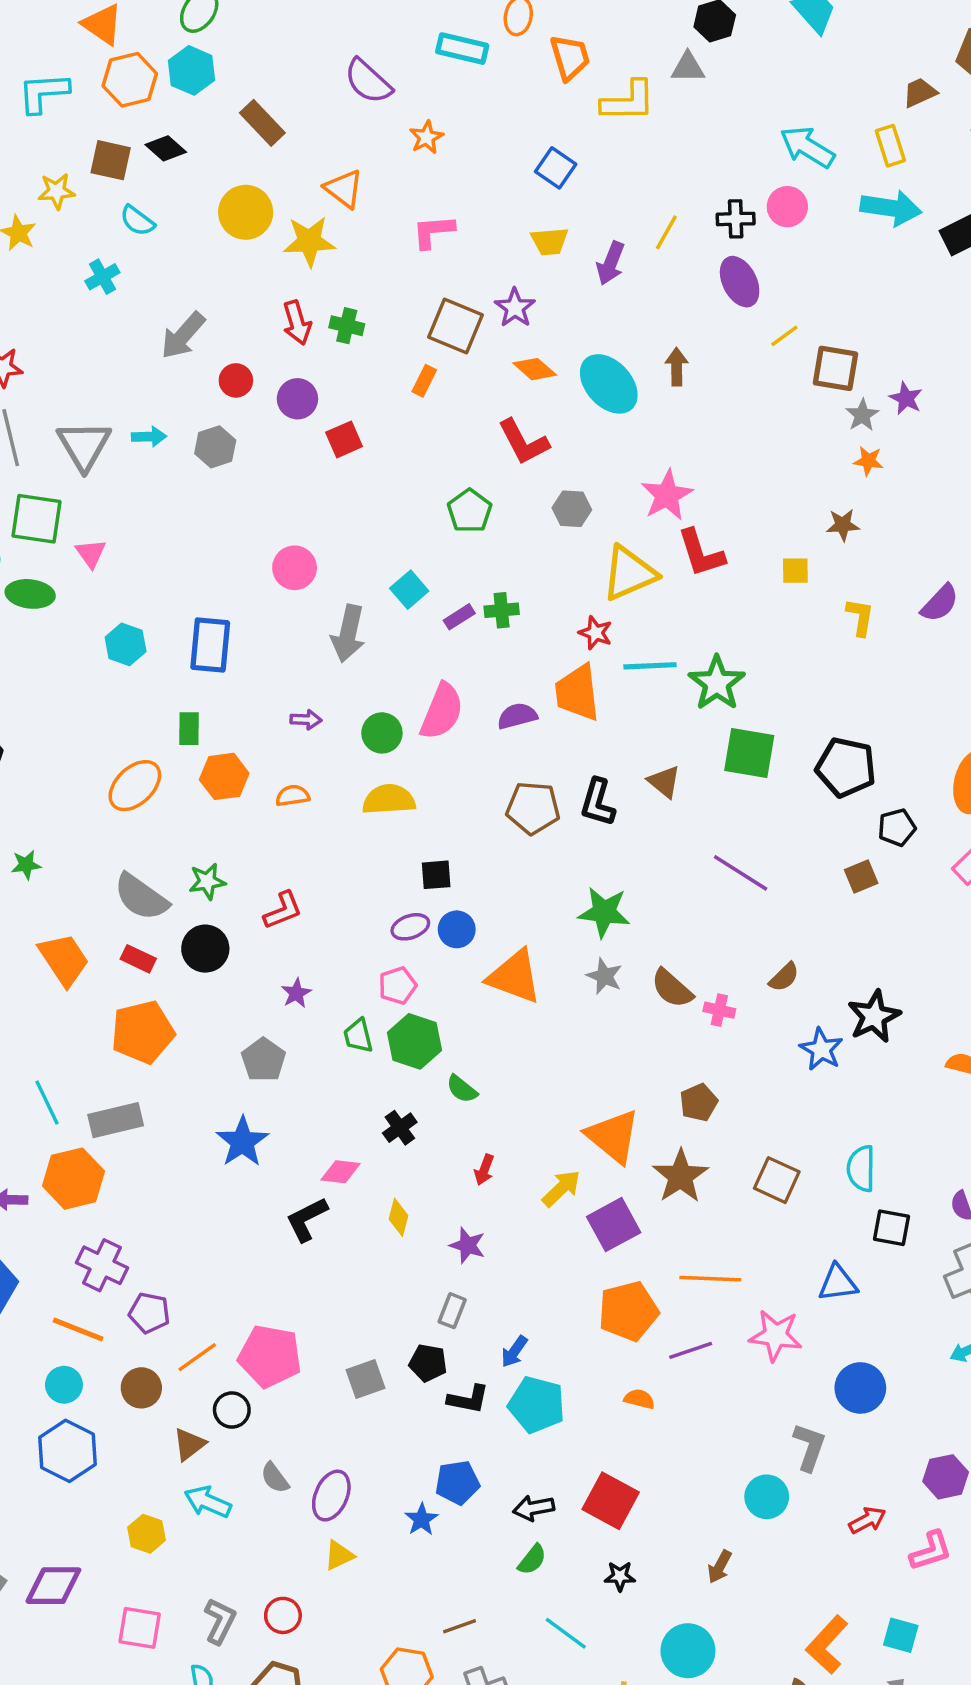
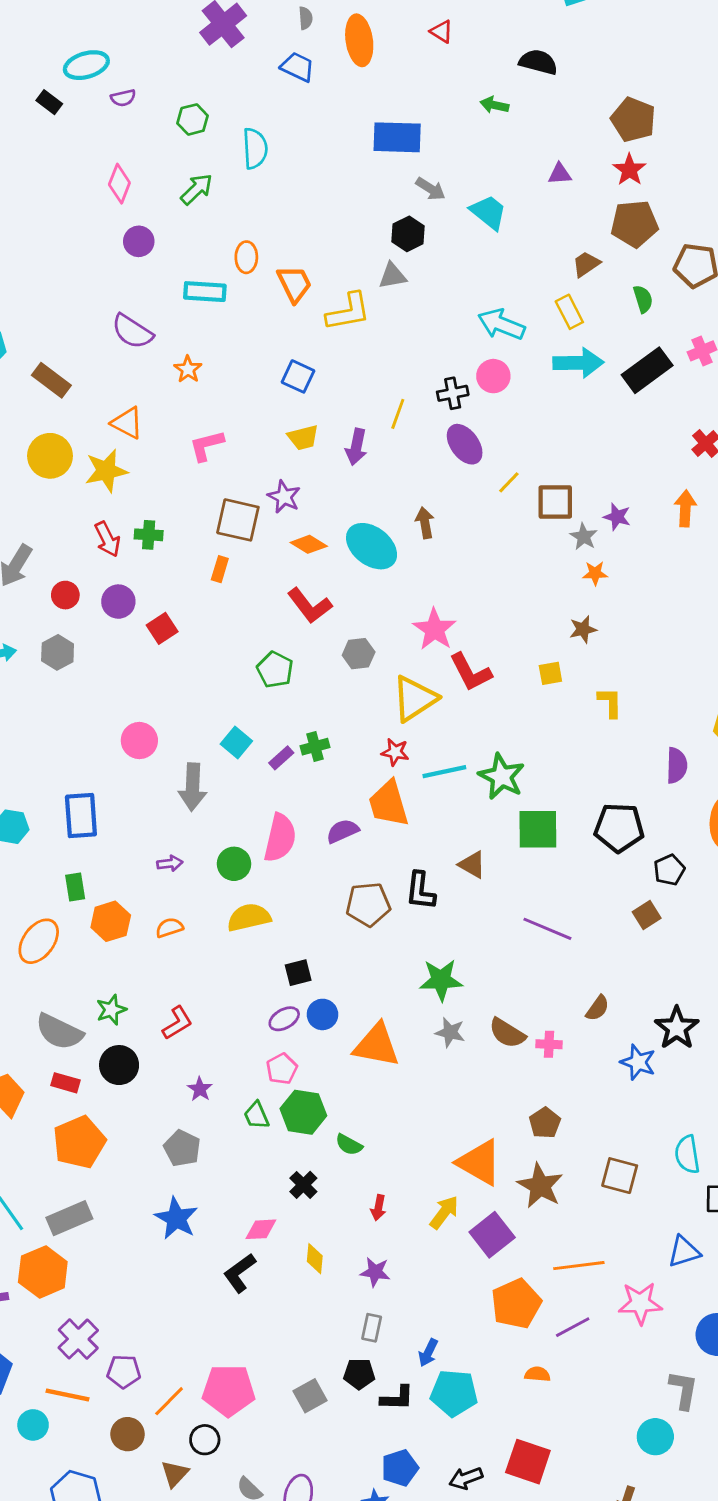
purple semicircle: (940, 603) -> (677, 766), moved, turned -32
purple cross: (102, 1265) -> (78, 1339), turned 30
cyan circle: (64, 1385) -> (33, 1425), moved

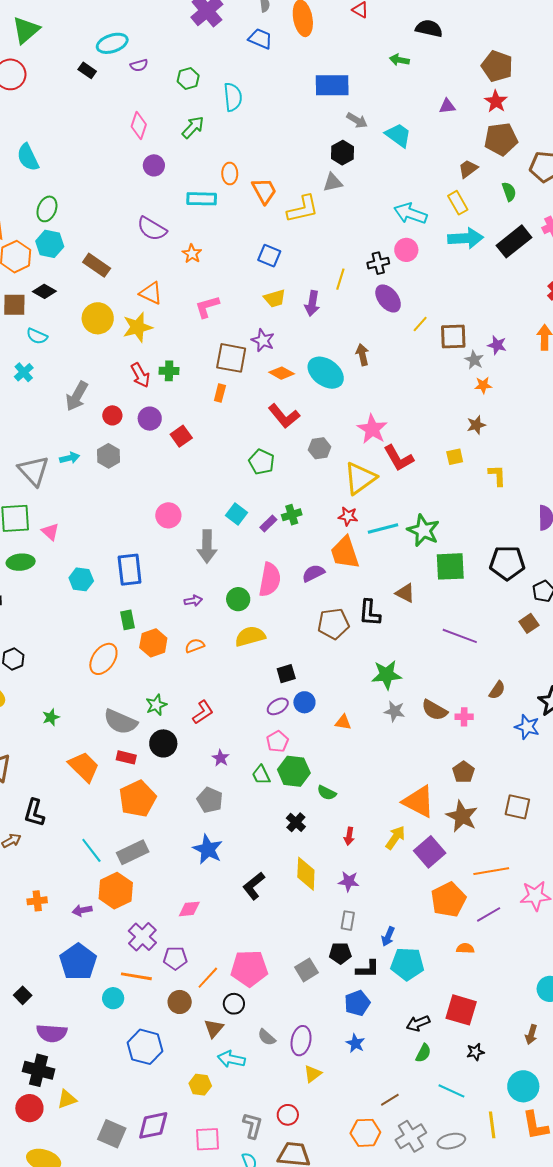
orange triangle: (376, 1045) -> (343, 722), size x0.5
pink diamond: (261, 1229) -> (189, 909), moved
yellow diamond: (315, 1259) -> (306, 874), size x1.6
blue pentagon: (400, 1468) -> (357, 1003), moved

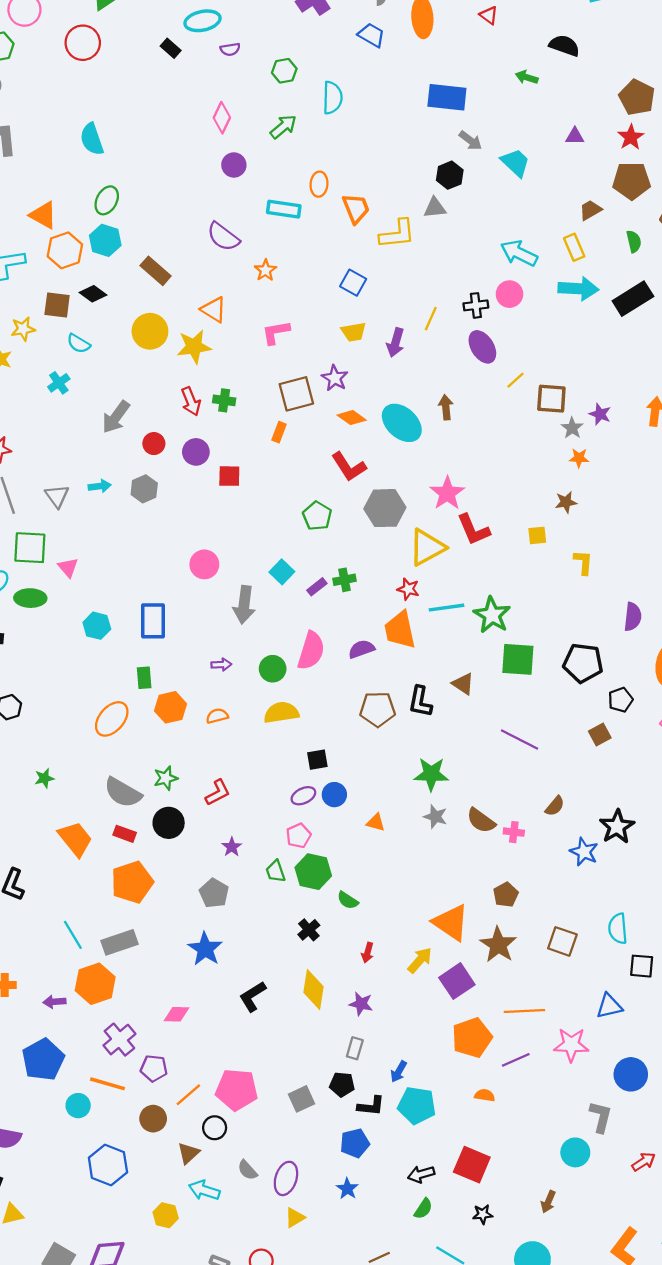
brown square: (231, 358) -> (296, 394), turned -32
red square: (181, 436) -> (229, 476), turned 30
gray hexagon: (320, 448) -> (385, 508), size x1.6
gray triangle: (33, 471) -> (57, 496), size x0.7

